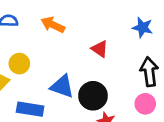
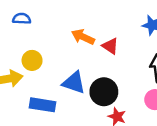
orange arrow: (53, 25) -> (83, 37), moved

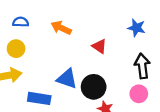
orange arrow: (83, 37) -> (61, 28), moved
yellow circle: (32, 60) -> (16, 49), moved

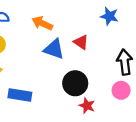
blue star: (136, 28) -> (109, 16), moved
blue triangle: (67, 79) -> (54, 49), moved

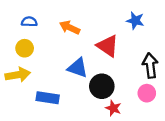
red triangle: (81, 42) -> (108, 46), size x1.5
blue triangle: (54, 49) -> (78, 68), moved

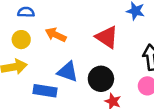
orange arrow: (70, 27) -> (56, 35), moved
blue triangle: (78, 68) -> (68, 72), moved

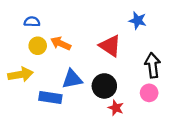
yellow circle: (21, 40) -> (38, 46), moved
blue triangle: (68, 72) -> (72, 79), turned -30

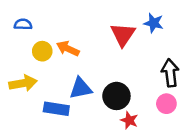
blue semicircle: (32, 22) -> (23, 24), moved
red triangle: (110, 46) -> (123, 35), moved, turned 30

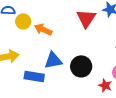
yellow circle: (42, 51) -> (23, 21), moved
red star: (129, 120) -> (105, 85), moved

